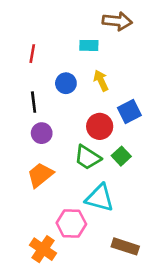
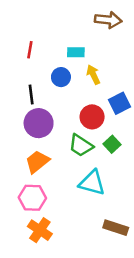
cyan rectangle: (89, 45) -> (76, 52), moved
purple circle: (42, 133) -> (39, 123), size x1.5
pink hexagon: (71, 223) -> (32, 198), moved

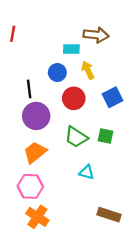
brown arrow: (108, 20) -> (96, 35), moved
red line: (30, 50) -> (13, 34), moved
red circle: (92, 117) -> (74, 98), moved
green square: (112, 144) -> (105, 136), turned -35
cyan triangle: (92, 183) -> (87, 172), size x0.6

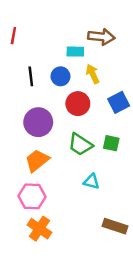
black line: (29, 89) -> (31, 76), moved

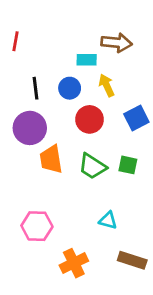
purple circle: (38, 122) -> (30, 128), moved
orange trapezoid: (37, 161) -> (51, 159), moved, turned -60
cyan triangle: (91, 182) -> (108, 220), moved
orange cross: (39, 229) -> (74, 263), moved, turned 30

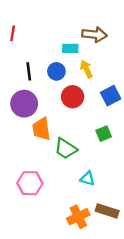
green square: (128, 165) -> (104, 134), turned -35
green trapezoid: (92, 166) -> (66, 149), moved
orange cross: (74, 263) -> (78, 217), moved

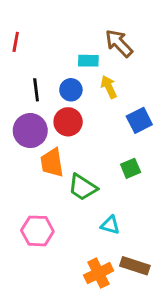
brown arrow: (94, 34) -> (119, 43), turned -140
red circle: (73, 97) -> (68, 122), moved

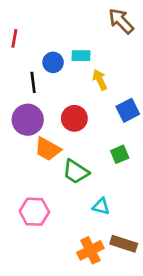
brown arrow: (119, 43) -> (121, 21), moved
blue circle: (71, 90) -> (53, 62), moved
red circle: (68, 122) -> (74, 118), moved
orange trapezoid: (52, 163) -> (48, 149), turned -52

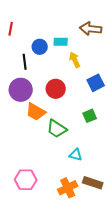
brown arrow: (121, 21) -> (91, 29), moved, turned -40
pink hexagon: (34, 212) -> (26, 180), moved

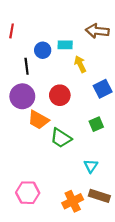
cyan triangle: (76, 155) -> (91, 166), moved, turned 48

